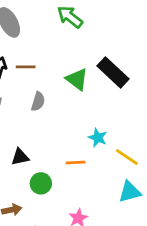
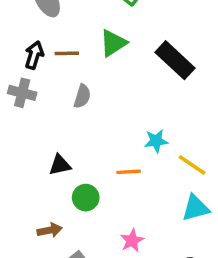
green triangle: (77, 79) -> (113, 43), moved, turned 50
cyan star: (98, 138) -> (156, 141), turned -30

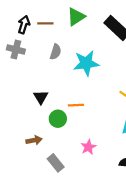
cyan star: (156, 141) -> (86, 63), moved, size x1.6
black triangle: (60, 165) -> (41, 97), turned -49
orange line: (129, 172) -> (76, 105), moved

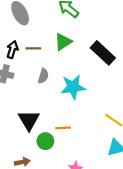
black triangle: (41, 97) -> (29, 120), size x1.5

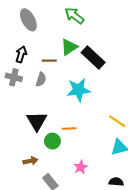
brown line: (33, 48) -> (49, 61), moved
black rectangle: (103, 53) -> (93, 57), moved
gray semicircle: (43, 76) -> (41, 79), moved

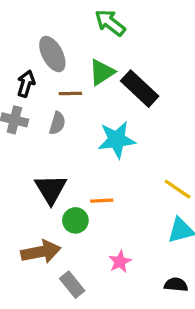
gray ellipse: (28, 20) -> (52, 54), moved
brown arrow: (30, 161) -> (41, 252), size x1.6

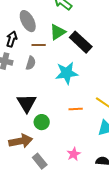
orange line: (102, 201) -> (76, 109), moved
pink star: (120, 262) -> (74, 154), moved

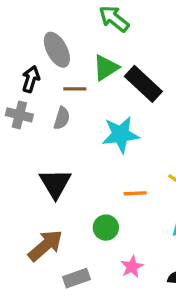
green circle: (42, 122) -> (106, 228), moved
brown arrow: (21, 141) -> (45, 245), turned -30
gray rectangle: (40, 161) -> (76, 278), turned -70

